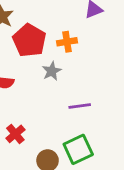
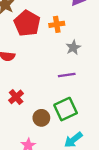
gray star: (52, 71) -> (73, 47), moved

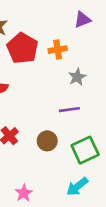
green square: (66, 109) -> (85, 150), moved
brown circle: (41, 118) -> (47, 141), moved

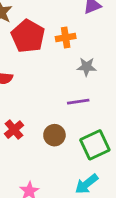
gray star: (77, 77) -> (87, 67), turned 30

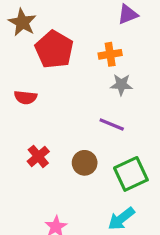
orange cross: (66, 37) -> (110, 54), moved
purple line: (78, 102) -> (112, 125), turned 30

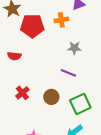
red pentagon: (54, 49) -> (32, 26), turned -30
orange cross: (110, 54) -> (61, 20), moved

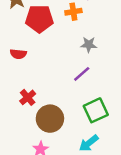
purple line: (68, 73) -> (82, 74), turned -63
brown circle: (51, 97) -> (50, 119), moved, size x1.5

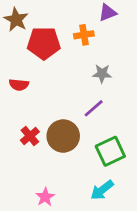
brown circle: (50, 119) -> (63, 136), moved

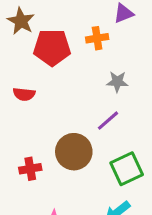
red cross: (30, 136) -> (30, 169), moved, turned 30

